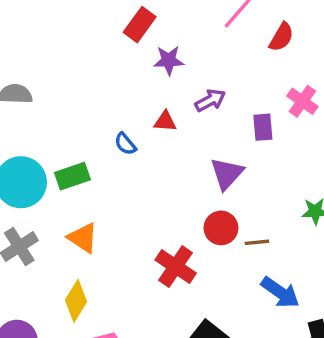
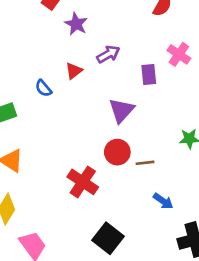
purple star: (169, 60) -> (76, 24), turned 30
red triangle: (165, 121) -> (74, 71), turned -42
blue arrow: (280, 292) -> (163, 201), size x0.7

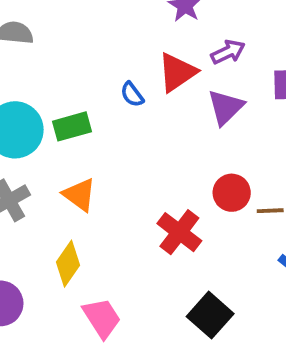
red triangle: (74, 71) -> (177, 72), size x1.6
purple triangle: (121, 110) -> (226, 107), moved

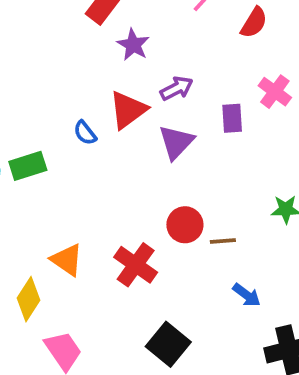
orange triangle: (79, 195) -> (67, 260), moved

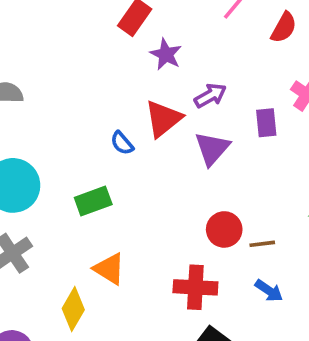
green rectangle: (28, 166) -> (93, 201), moved
red cross: (136, 265) -> (195, 287), moved, turned -30
blue arrow: (247, 295) -> (269, 291), moved

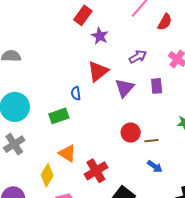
purple arrow: (210, 96) -> (138, 57), moved
purple rectangle: (266, 123) -> (157, 86), moved
blue semicircle: (122, 143) -> (76, 93), moved, turned 32
red cross: (195, 287) -> (96, 171), moved, turned -35

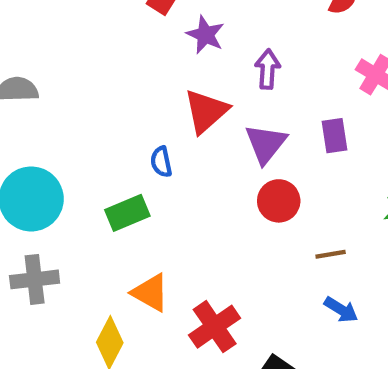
purple arrow: (138, 57) -> (268, 69), moved, turned -54
red circle: (131, 133) -> (279, 201), moved
gray cross: (14, 144) -> (35, 279), turned 30

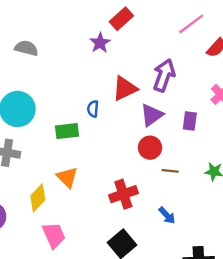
purple star: (205, 35) -> (100, 43), moved
purple arrow: (268, 69) -> (164, 75), size x1.5
brown line: (331, 254) -> (170, 171), moved
red cross: (215, 327) -> (123, 194), moved

